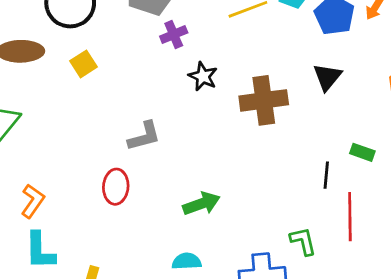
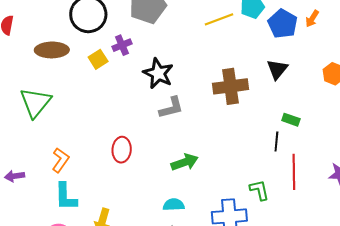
purple cross: (174, 35) -> (122, 45), moved
black star: (203, 76) -> (158, 73), moved, size x1.4
gray L-shape: (144, 136) -> (171, 108), moved
green rectangle: (362, 152) -> (291, 120), moved

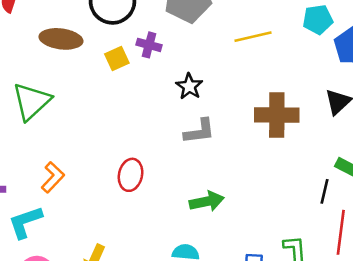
yellow line: (219, 19) -> (253, 37), moved
purple cross: (122, 45) -> (149, 45), turned 30
black star: (158, 73) -> (189, 86), size x0.7
cyan L-shape: (66, 197) -> (25, 222), moved, turned 64

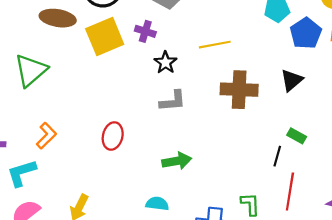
yellow line: (253, 37) -> (215, 45), moved
purple cross: (149, 45) -> (145, 31), moved
yellow square: (117, 59) -> (105, 36), size x1.8

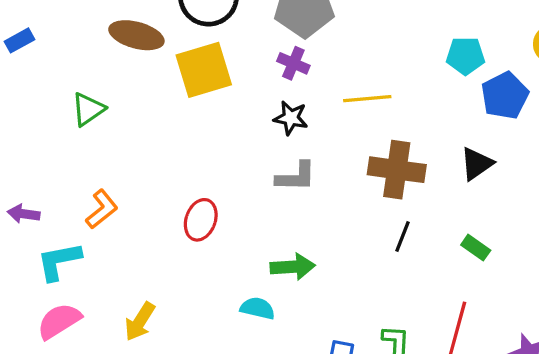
purple cross: (145, 31) -> (293, 63), moved
black star: (165, 62) -> (291, 118), turned -30
green triangle: (31, 70) -> (88, 109), size x0.7
black line: (277, 156) -> (403, 237), moved
cyan semicircle: (157, 204) -> (258, 308), moved

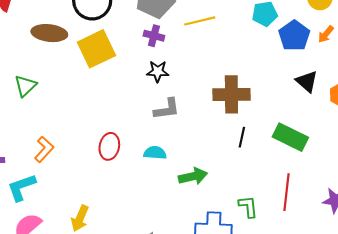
yellow line: (367, 99) -> (200, 21), moved
black triangle: (477, 164) -> (307, 82), moved, turned -35
green rectangle: (476, 248) -> (290, 137), size x1.8
green arrow: (293, 267) -> (193, 176), moved
cyan semicircle: (258, 308) -> (155, 153), moved

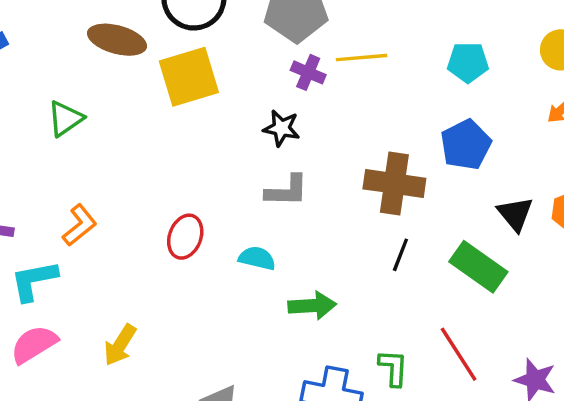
purple cross: (154, 36) -> (308, 72), moved
blue pentagon: (294, 36) -> (466, 145), moved
black triangle: (307, 82) -> (515, 214), moved
red line: (287, 192) -> (459, 354), turned -48

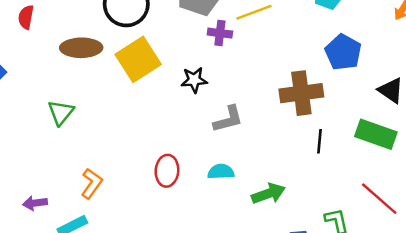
black star: (281, 128) -> (194, 80), moved

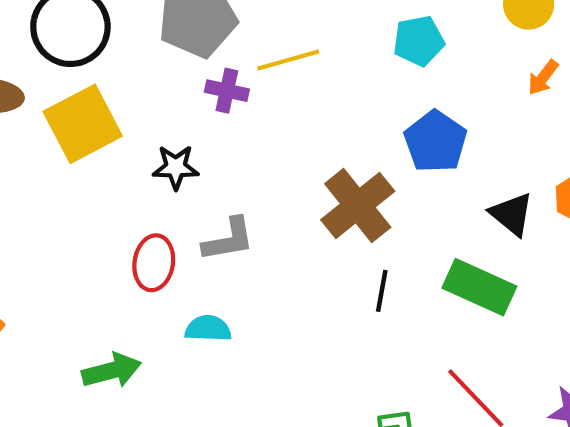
brown cross: (301, 93) -> (358, 206), turned -36
red ellipse: (167, 171) -> (154, 263), moved
green arrow: (268, 194) -> (111, 371), moved

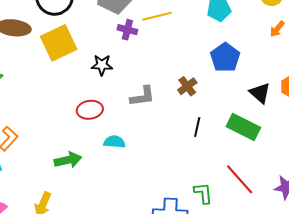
brown cross: (358, 206) -> (187, 86), size x0.6
gray L-shape: (228, 240) -> (142, 96), moved
red ellipse: (154, 263) -> (90, 110), turned 70

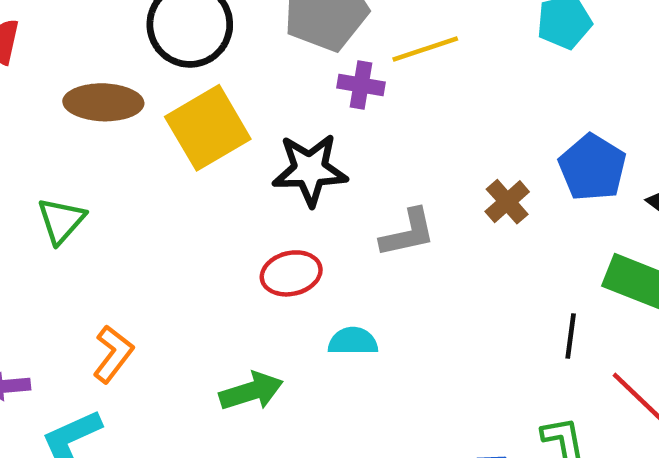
blue pentagon: (225, 57) -> (592, 168), moved
black star: (102, 65) -> (310, 170), size x1.5
black line: (197, 127) -> (571, 336), moved

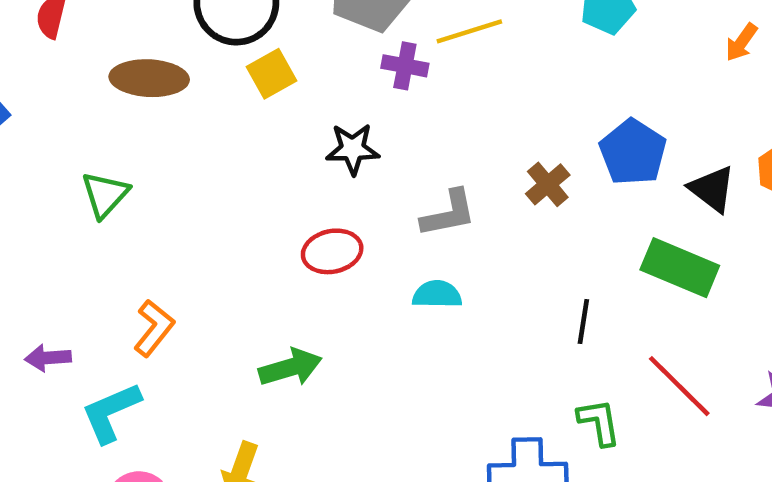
yellow square: (208, 128) -> (272, 74), moved, size x0.6
black star: (310, 170) -> (353, 149), size x0.7
black line: (571, 336) -> (583, 322), moved
cyan semicircle: (353, 341) -> (437, 294), moved

